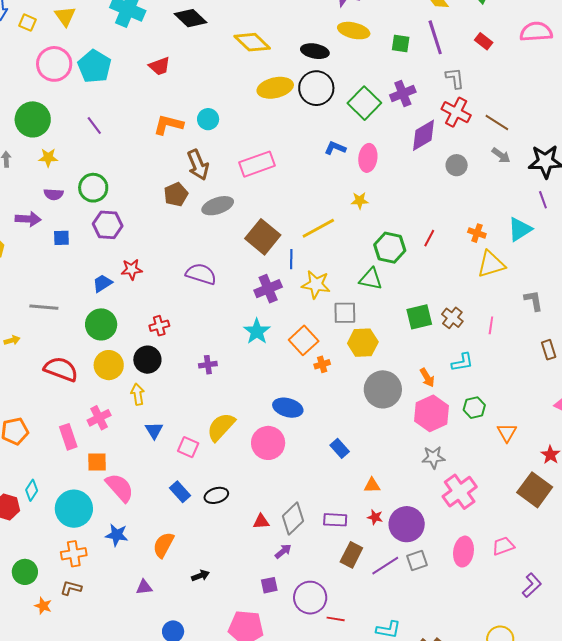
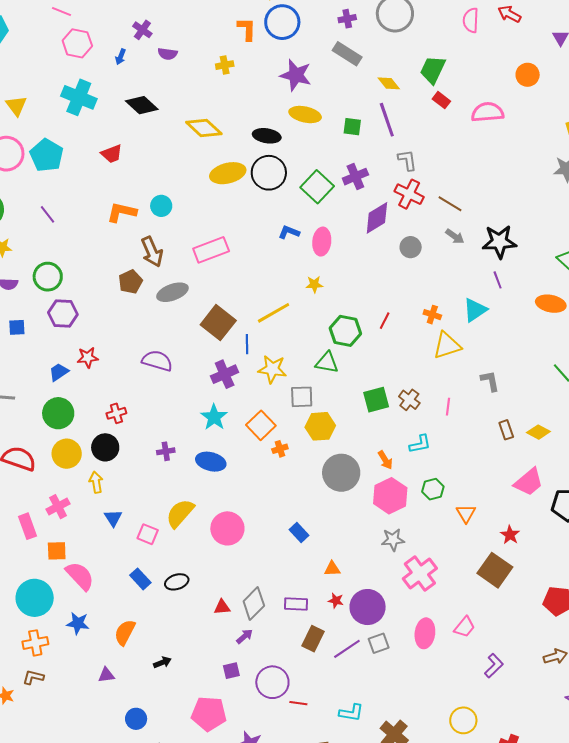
red rectangle: (484, 41) -> (441, 100), moved
blue ellipse: (288, 408) -> (211, 462), moved
pink trapezoid: (503, 546) -> (465, 627), turned 150

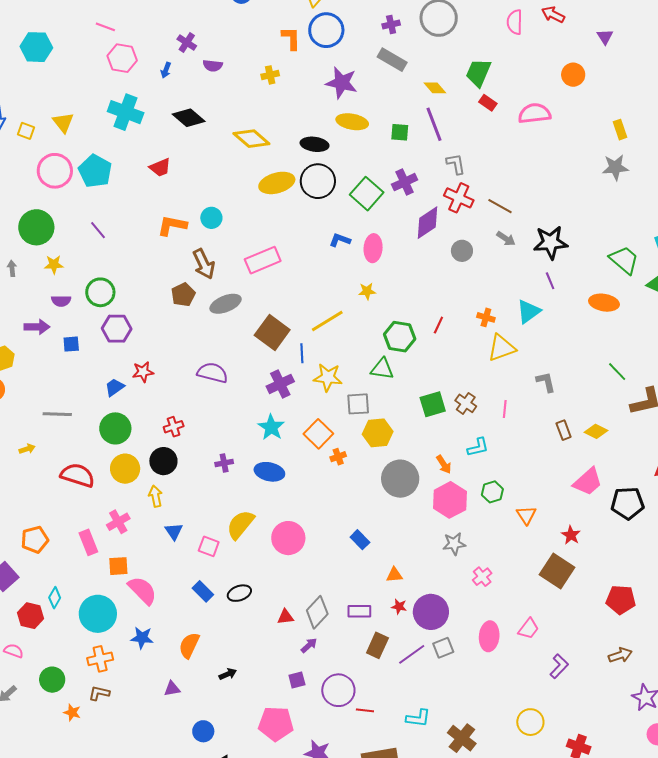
pink cross: (420, 574) -> (482, 577), size x0.6

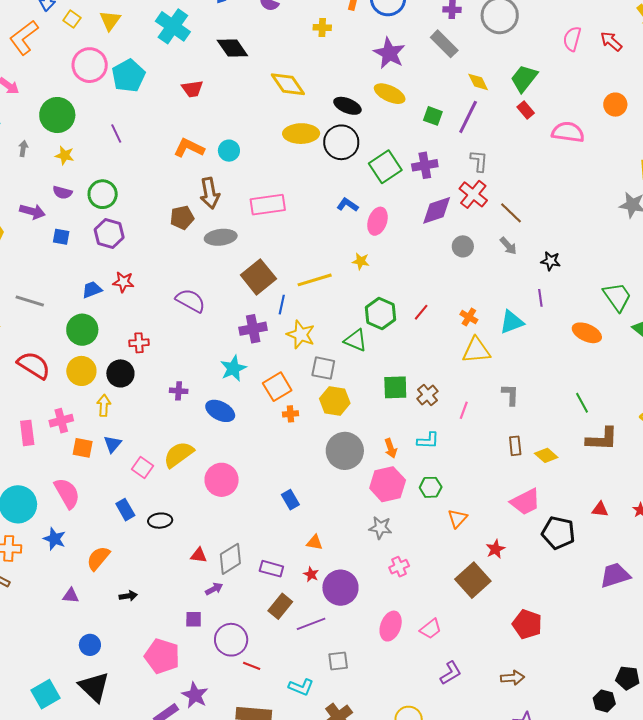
purple line: (434, 124) -> (468, 117), turned 32
black star: (551, 242) -> (551, 261), size x0.6
orange square: (118, 566) -> (83, 448), moved
gray square: (443, 648) -> (338, 661), moved

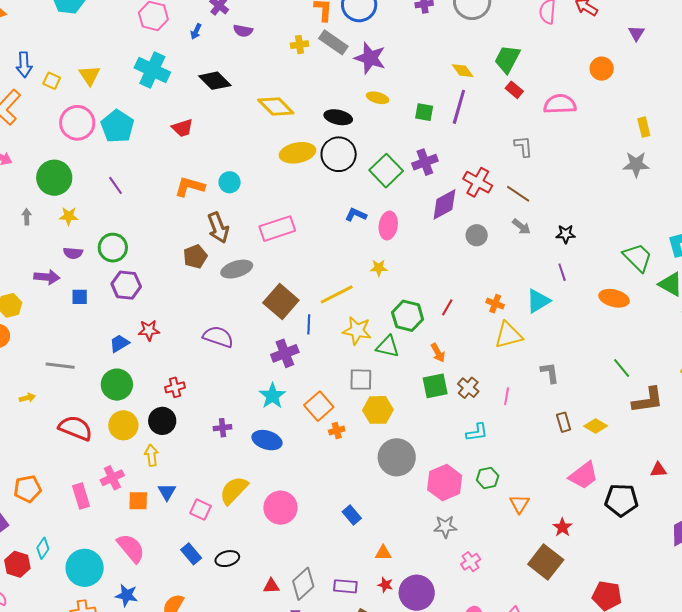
gray rectangle: (444, 44) -> (333, 42), moved
yellow ellipse: (390, 94) -> (378, 98), size x0.7
gray L-shape: (479, 161) -> (523, 146), moved
yellow star: (301, 335) -> (357, 331), moved
orange arrow: (391, 448) -> (438, 353), moved

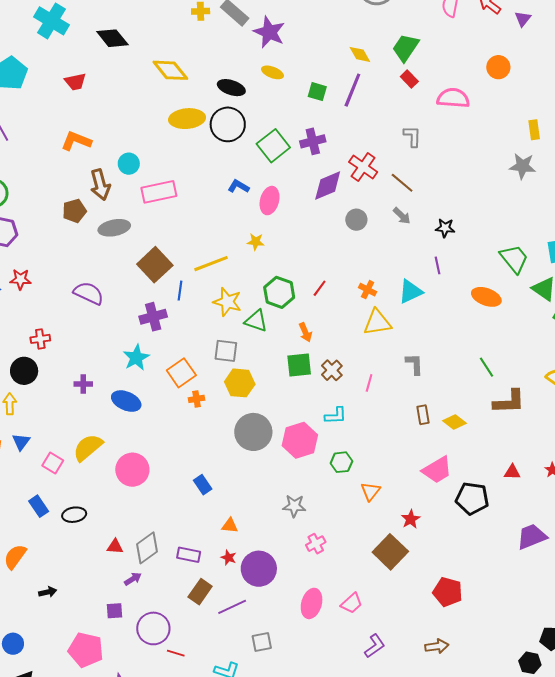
purple triangle: (636, 33) -> (523, 19), moved
cyan circle: (230, 182) -> (129, 164), moved
pink hexagon: (445, 483) -> (300, 440), moved

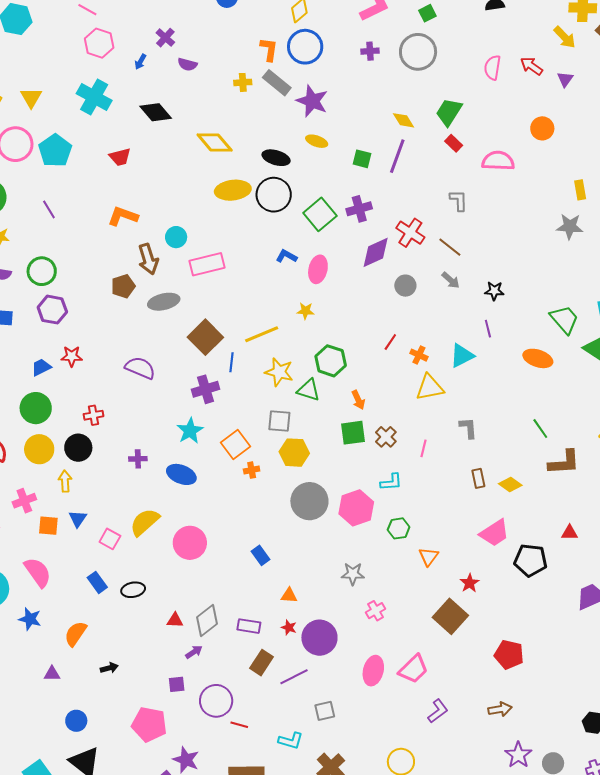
red line: (320, 288) -> (390, 342), moved
pink trapezoid: (352, 603) -> (413, 669), size x1.4

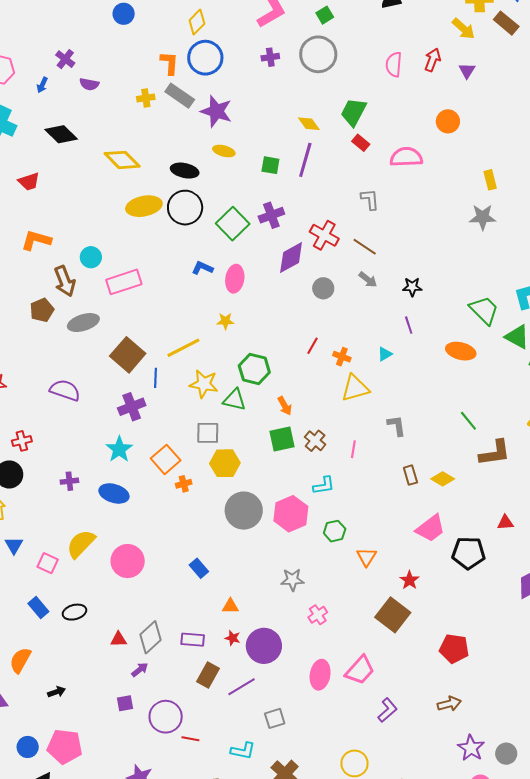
red arrow: (532, 66) -> (433, 60), turned 80
cyan triangle: (462, 356) -> (385, 354), size x0.6
pink pentagon: (149, 724) -> (65, 747), moved

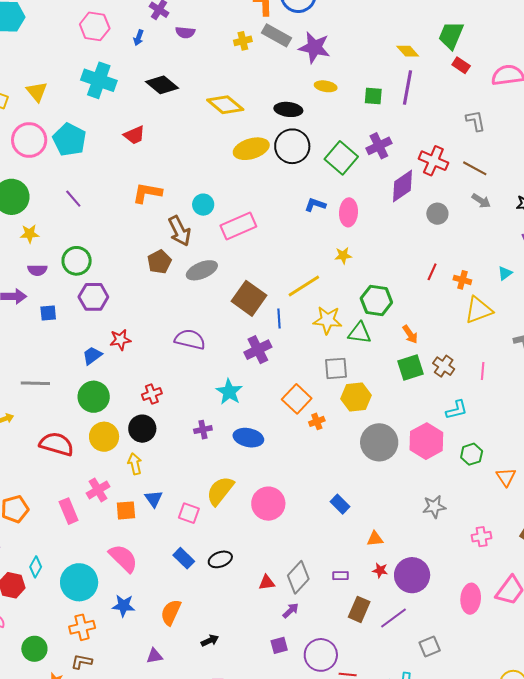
cyan star: (119, 449) -> (229, 392), moved
pink cross: (318, 615) -> (482, 537), moved, turned 30
purple rectangle: (193, 640) -> (340, 576), size x0.7

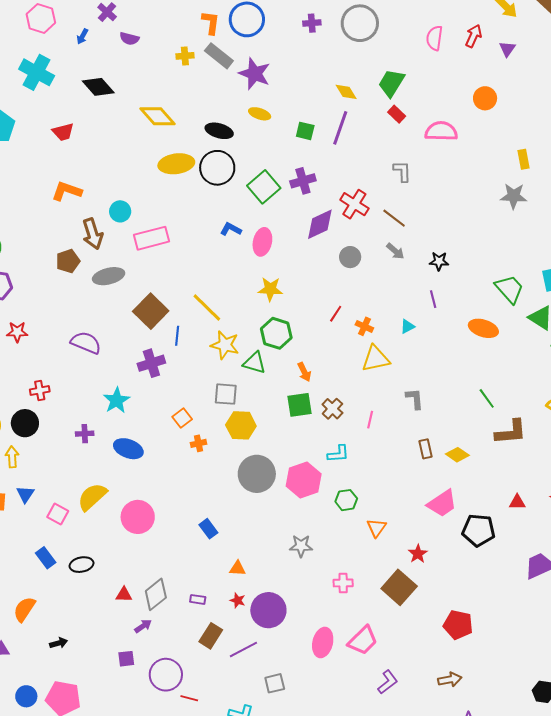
yellow star: (343, 255) -> (270, 289), moved, size x1.4
yellow line: (304, 286) -> (207, 308), turned 68
orange square: (297, 399) -> (182, 418), size x0.7

